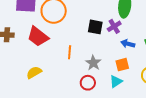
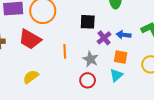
purple cross: (114, 26) -> (104, 38), moved
orange square: (122, 65) -> (121, 57), turned 32

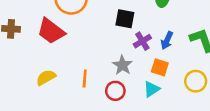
blue arrow: (124, 35) -> (167, 40), turned -80
orange line: (65, 51) -> (85, 78), moved

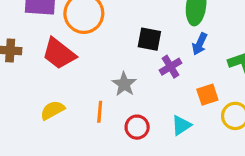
blue arrow: (167, 40) -> (200, 44), moved
gray star: (122, 65) -> (124, 84), moved
orange square: (160, 67) -> (207, 95), moved, turned -36

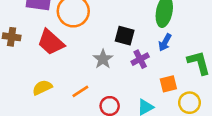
gray star: (124, 84) -> (103, 59), moved
orange line: (100, 112) -> (80, 91), turned 48

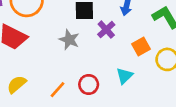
orange line: (80, 91) -> (57, 90), moved

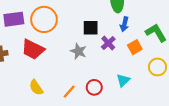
orange square: (141, 46) -> (135, 47), moved
yellow semicircle: (17, 84) -> (36, 87), turned -84

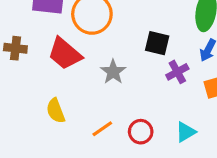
gray star: (78, 51) -> (113, 72), moved

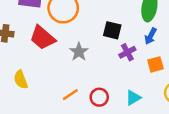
yellow semicircle: (56, 111) -> (21, 80), moved

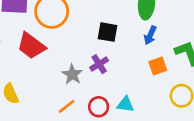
gray star: (79, 52) -> (72, 74), moved
purple cross: (127, 52) -> (99, 64), moved
cyan triangle: (133, 98) -> (125, 104), moved, turned 42

